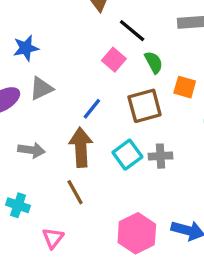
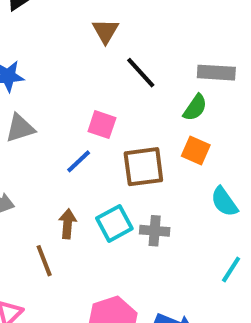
pink square: (114, 60) -> (102, 125), moved, turned -30
green semicircle: (154, 62) -> (195, 108), moved, turned 55
brown arrow: (81, 147) -> (67, 224), moved, size x0.6

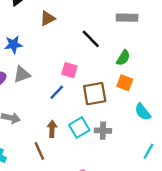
brown triangle: (105, 31) -> (48, 18), moved, turned 35
gray rectangle: (216, 73) -> (127, 18), moved

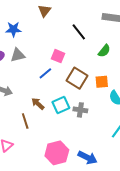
brown triangle: (48, 18) -> (44, 11), turned -32
orange square: (125, 83) -> (102, 82), moved, turned -32
brown square: (95, 94) -> (77, 78), turned 35
brown arrow: (52, 129) -> (38, 104), turned -56

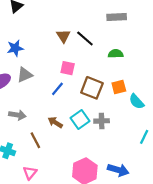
brown triangle: (44, 11) -> (63, 36), moved
green semicircle: (104, 51) -> (116, 54), turned -120
brown line: (25, 121) -> (35, 140), moved

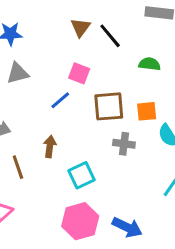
brown square: (92, 88) -> (109, 106), turned -35
cyan square: (80, 119) -> (81, 175), moved
gray cross: (102, 121) -> (124, 144), moved
brown arrow: (55, 122) -> (50, 147), turned 56

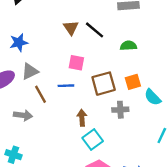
blue line: (60, 100) -> (66, 86), turned 49
brown arrow: (50, 147) -> (82, 118), moved
brown line: (18, 167) -> (41, 94), moved

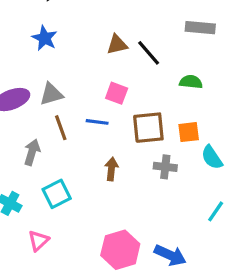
brown triangle: (71, 28) -> (117, 44), turned 42
blue star: (19, 43) -> (45, 38), moved, turned 30
gray arrow: (23, 115) -> (32, 152), turned -90
cyan square: (93, 140) -> (57, 194), moved

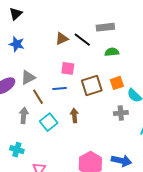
gray rectangle: (200, 28) -> (105, 27), moved
gray cross: (165, 167) -> (121, 113), moved
cyan square: (57, 194) -> (49, 122), moved

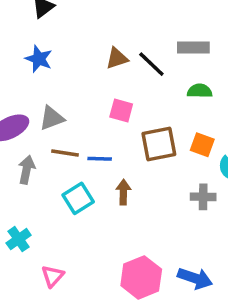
orange square: (117, 83) -> (202, 145), turned 32
blue line: (60, 89) -> (100, 159), moved
brown line: (38, 97) -> (65, 153), turned -56
gray arrow: (24, 115) -> (27, 170), moved
cyan cross: (17, 150) -> (19, 239), turned 32

